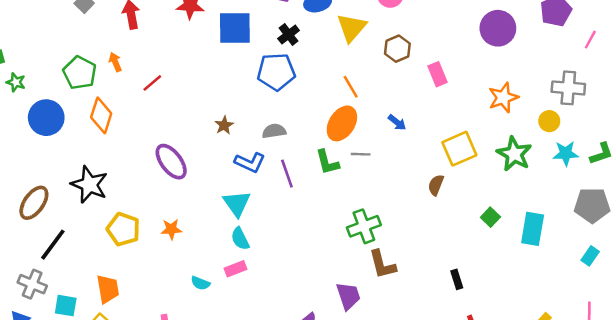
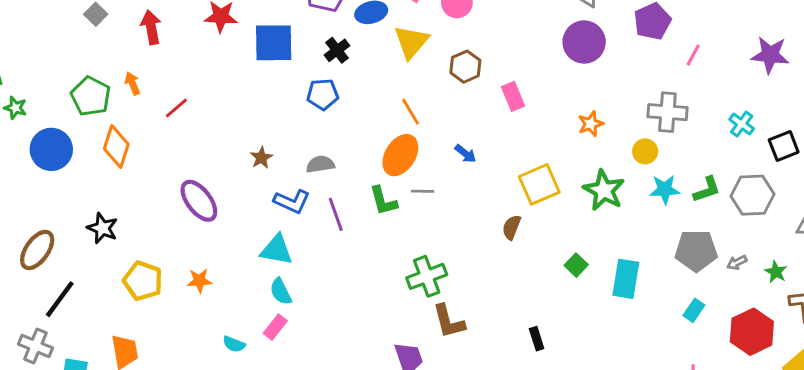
blue pentagon: (276, 72) -> (323, 94), size x0.7
orange star: (503, 98) -> (591, 124), size x0.7
black star: (89, 185) -> (102, 228), size x0.7
cyan triangle: (237, 203) -> (277, 250), turned -44
pink rectangle: (235, 269) -> (275, 327), turned -30

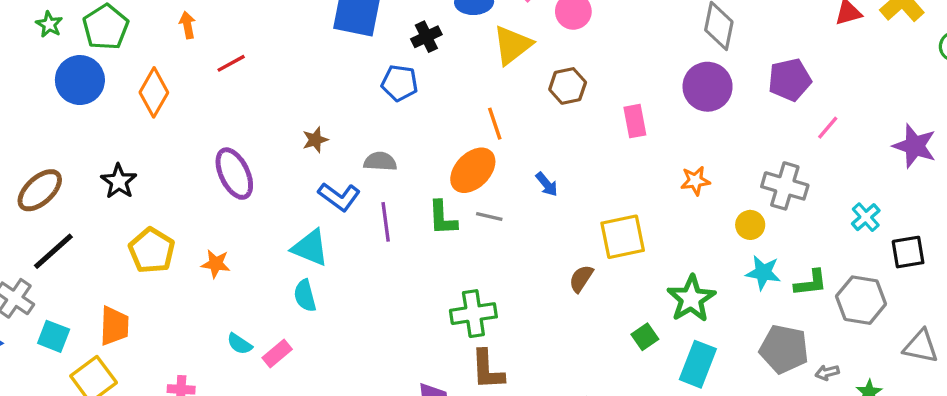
green pentagon: (91, 96) -> (106, 27), moved
pink rectangle: (513, 96) -> (635, 121), moved
green star: (604, 190) -> (691, 299), moved
pink rectangle: (275, 327) -> (277, 353), moved

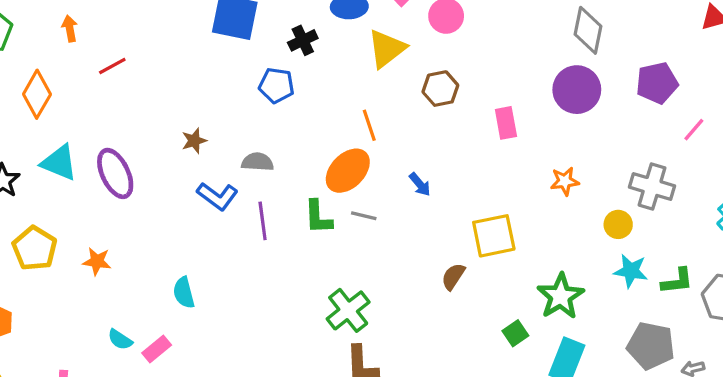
cyan triangle: (310, 248) -> (59, 163), moved
green cross: (473, 314) -> (348, 310), turned -30

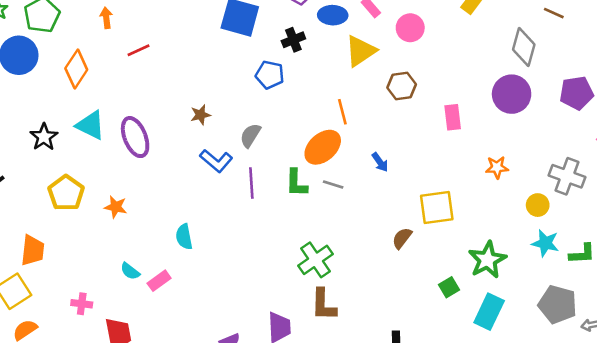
gray semicircle: (257, 162) -> (250, 135), turned -65

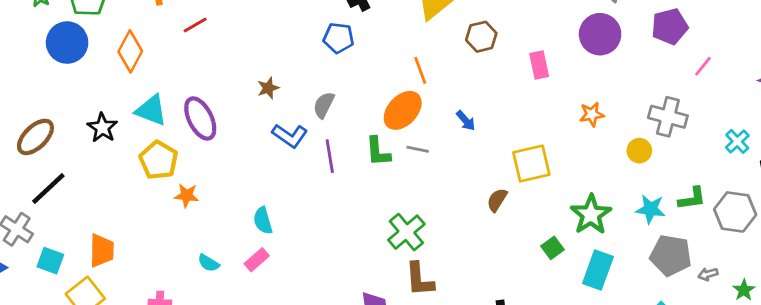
yellow pentagon: (66, 193) -> (159, 160), moved
cyan star: (545, 243) -> (651, 209), moved
pink rectangle: (159, 281) -> (257, 260), moved

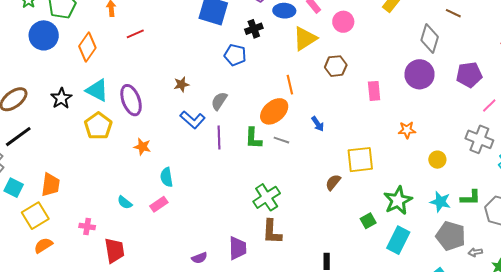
gray cross: (668, 117) -> (479, 139), moved
orange star: (186, 195) -> (142, 147), moved

